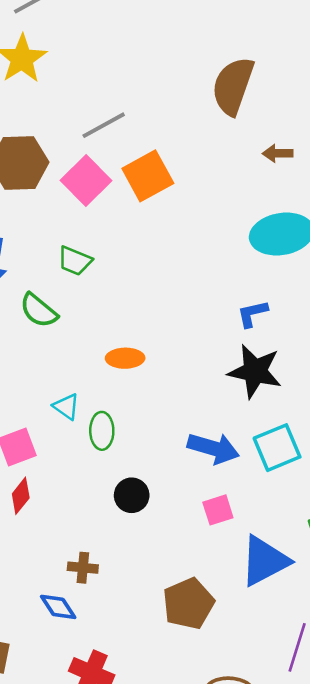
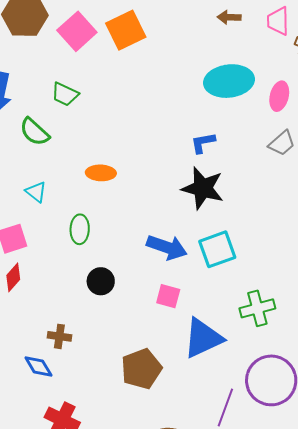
cyan triangle: (66, 406) -> (36, 192), moved
pink square: (218, 510) -> (168, 296), turned 30

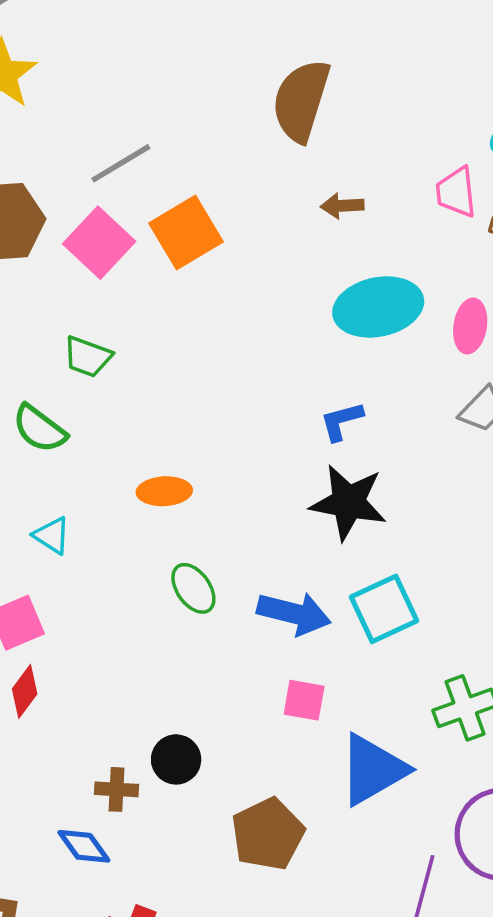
brown arrow: (229, 17) -> (342, 206), moved
green ellipse: (80, 229) -> (193, 588), moved, turned -32
black circle: (101, 281) -> (176, 759), moved

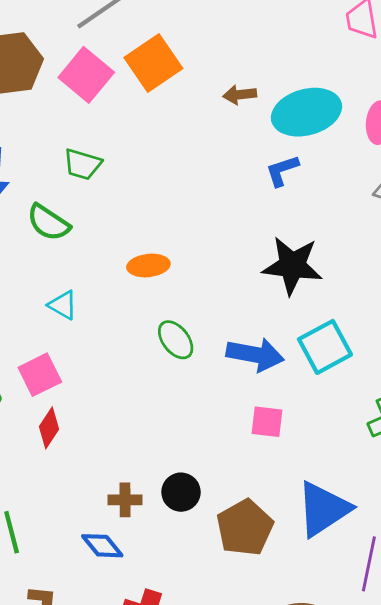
brown arrow: (342, 206) -> (240, 95), moved
blue L-shape: (342, 421) -> (282, 171), moved
black circle: (176, 759) -> (181, 492), moved
blue triangle: (373, 770) -> (323, 509), moved

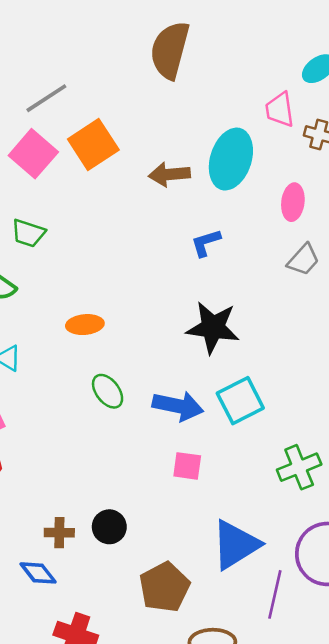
brown arrow: (240, 95) -> (169, 174), size x1.4
cyan ellipse: (306, 112) -> (231, 159), moved, turned -58
brown pentagon: (245, 528) -> (164, 587), moved

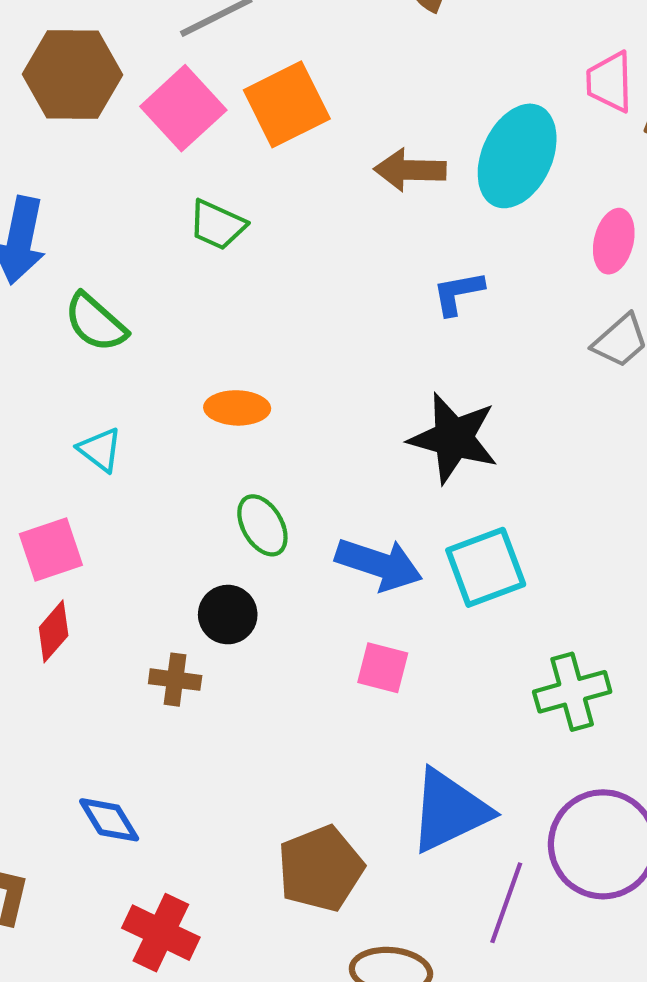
green trapezoid: (28, 233) -> (217, 225), moved
black circle: (109, 527) -> (228, 615), moved
brown cross: (59, 533) -> (175, 680), moved

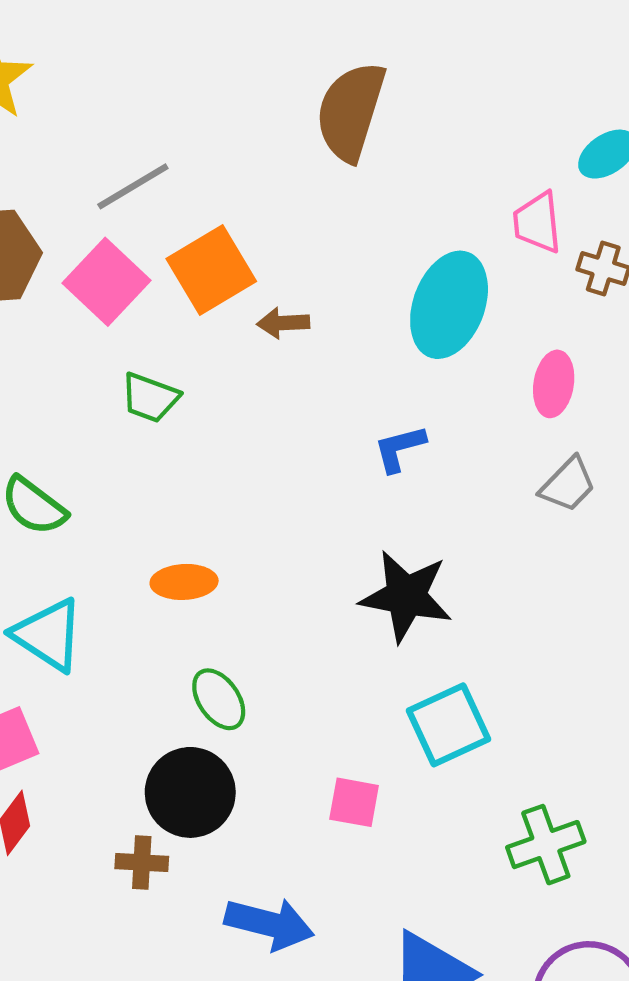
brown arrow: (410, 170) -> (283, 323), moved, size x0.7
cyan triangle: (100, 450) -> (48, 635), size x1.6
blue arrow: (379, 564) -> (269, 924), moved
black circle: (228, 615) -> (190, 792), size x1.5
pink square: (383, 668) -> (354, 802), moved

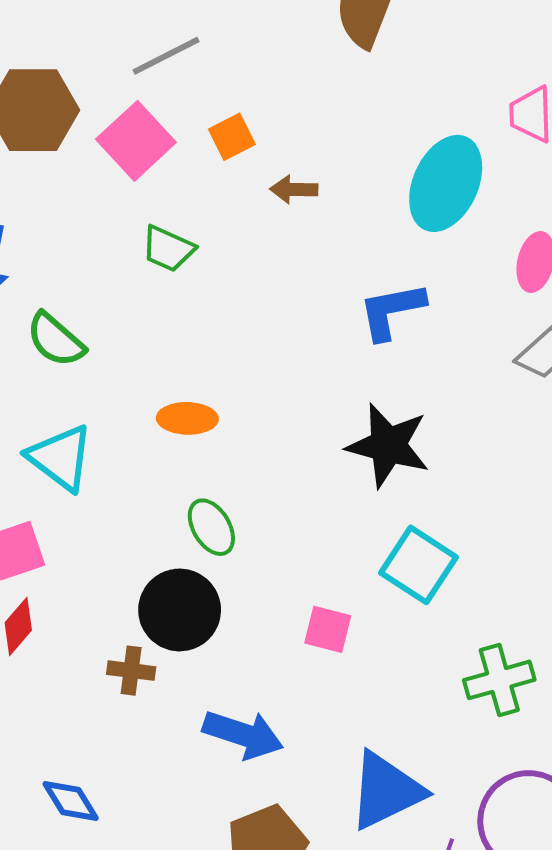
orange square: (211, 270) -> (232, 137), size x0.6
blue L-shape: (400, 448) -> (392, 311), size x1.4
cyan square: (449, 725) -> (419, 565), turned -36

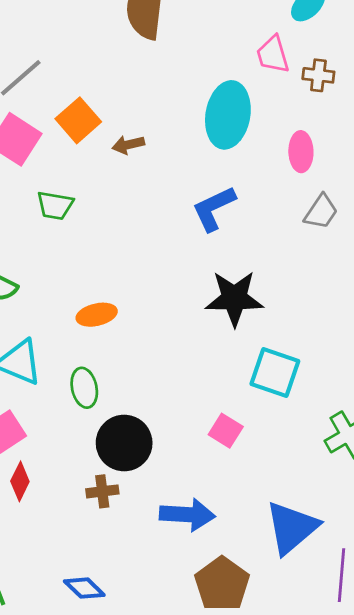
orange square: (232, 137) -> (78, 120), size x1.4
green ellipse: (211, 527) -> (84, 388), moved, turned 33
pink square: (328, 629) -> (226, 431), turned 32

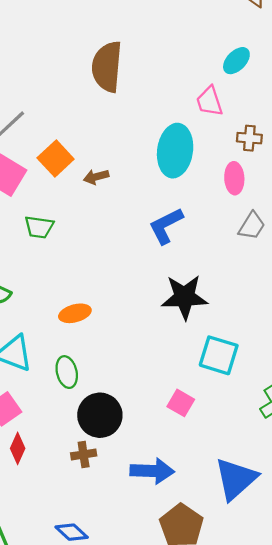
brown cross: (318, 75) -> (249, 138), moved

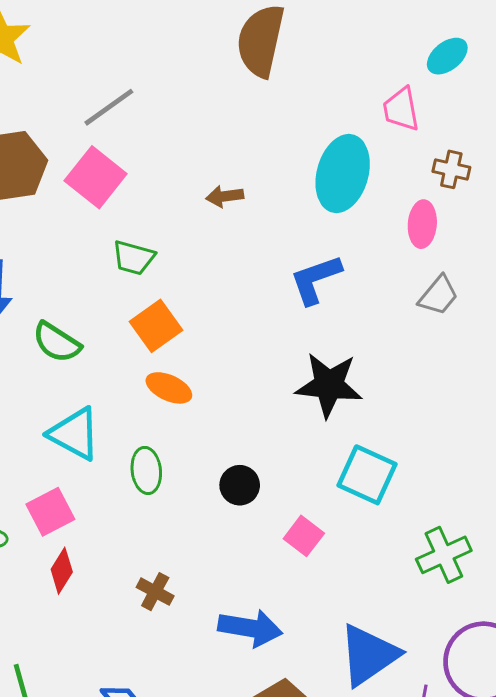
orange square: (56, 158) -> (156, 326), moved
orange ellipse: (75, 313) -> (169, 388), turned 32
black circle: (100, 415) -> (240, 485), moved, size x0.6
brown cross: (84, 454) -> (155, 592), turned 30

